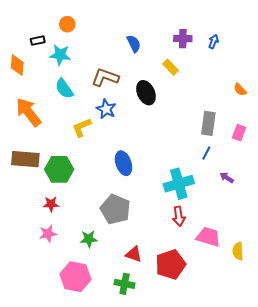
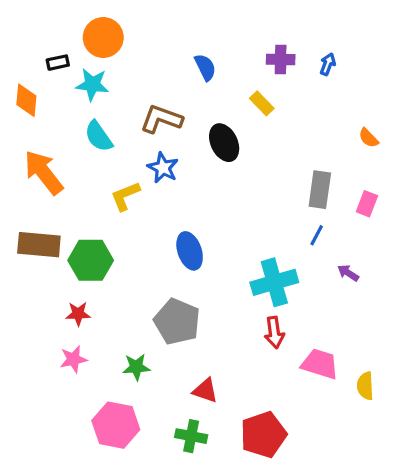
orange circle: (67, 24) -> (103, 37), size x1.6
red pentagon: (171, 264) -> (263, 435), moved

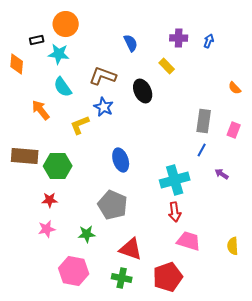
orange arrow: (44, 172) -> (41, 110), moved, size x0.7
pink trapezoid: (320, 364) -> (189, 241), moved
red triangle: (205, 391) -> (131, 249), size x1.4

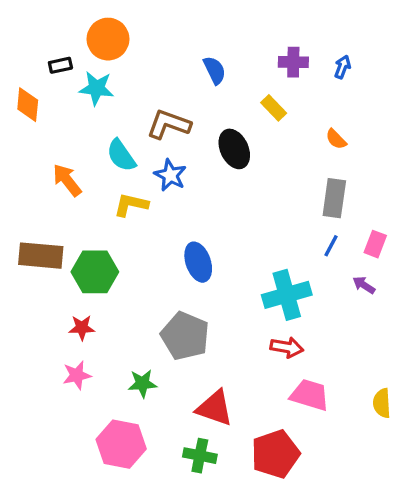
cyan semicircle: (63, 87) -> (121, 155), moved
orange semicircle: (235, 88) -> (336, 139), moved
yellow L-shape: (80, 125) -> (131, 205), turned 35
pink rectangle: (234, 130) -> (375, 244), moved
red arrow: (175, 212) -> (287, 347), turned -72

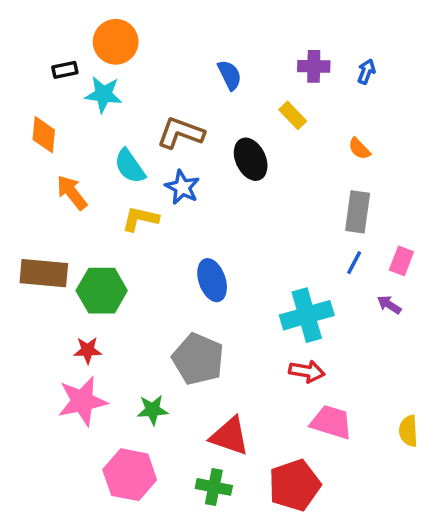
orange diamond: (28, 105) -> (44, 135), moved
pink star: (77, 375) -> (82, 401), size x1.6

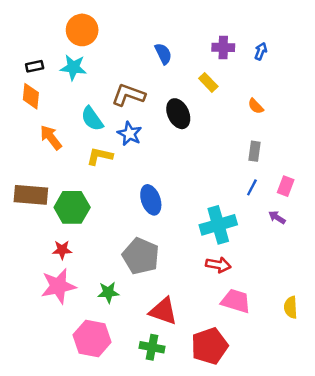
black rectangle: (65, 70) -> (35, 66), moved
gray rectangle: (358, 212) -> (254, 151), size x0.7

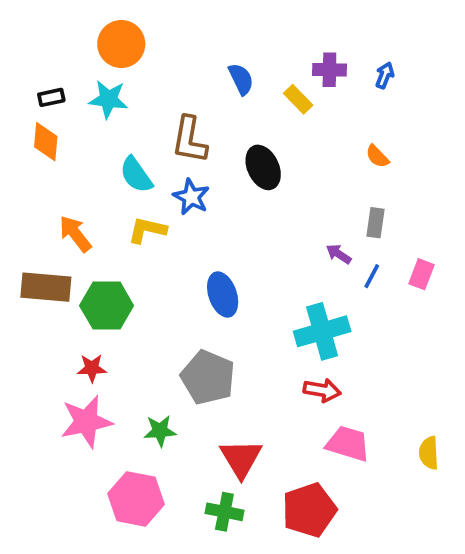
yellow rectangle: (208, 82) -> (298, 99), moved
brown L-shape: (128, 95) -> (189, 140), turned -100
orange arrow: (51, 137) -> (75, 234), moved
purple arrow: (277, 217) -> (339, 254), moved
red triangle: (163, 311) -> (241, 458), turned 40

